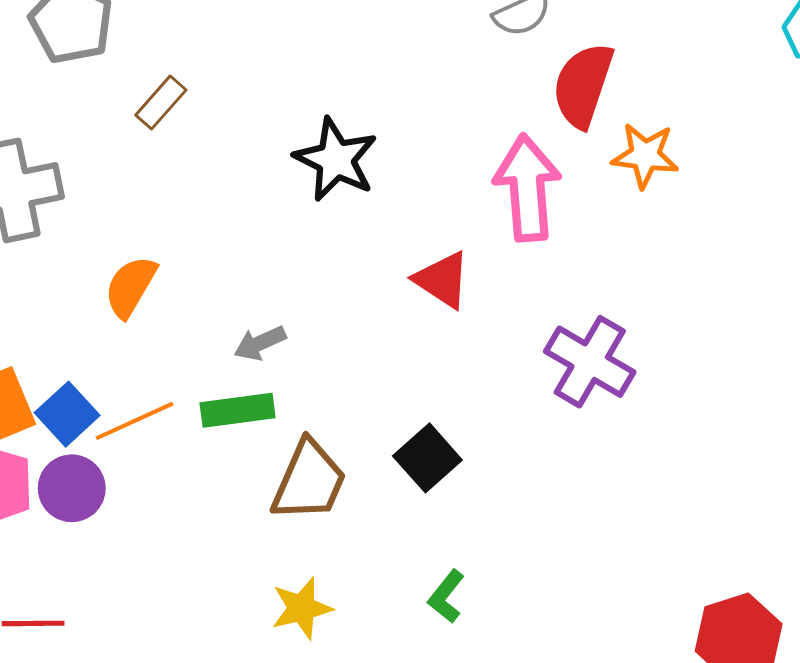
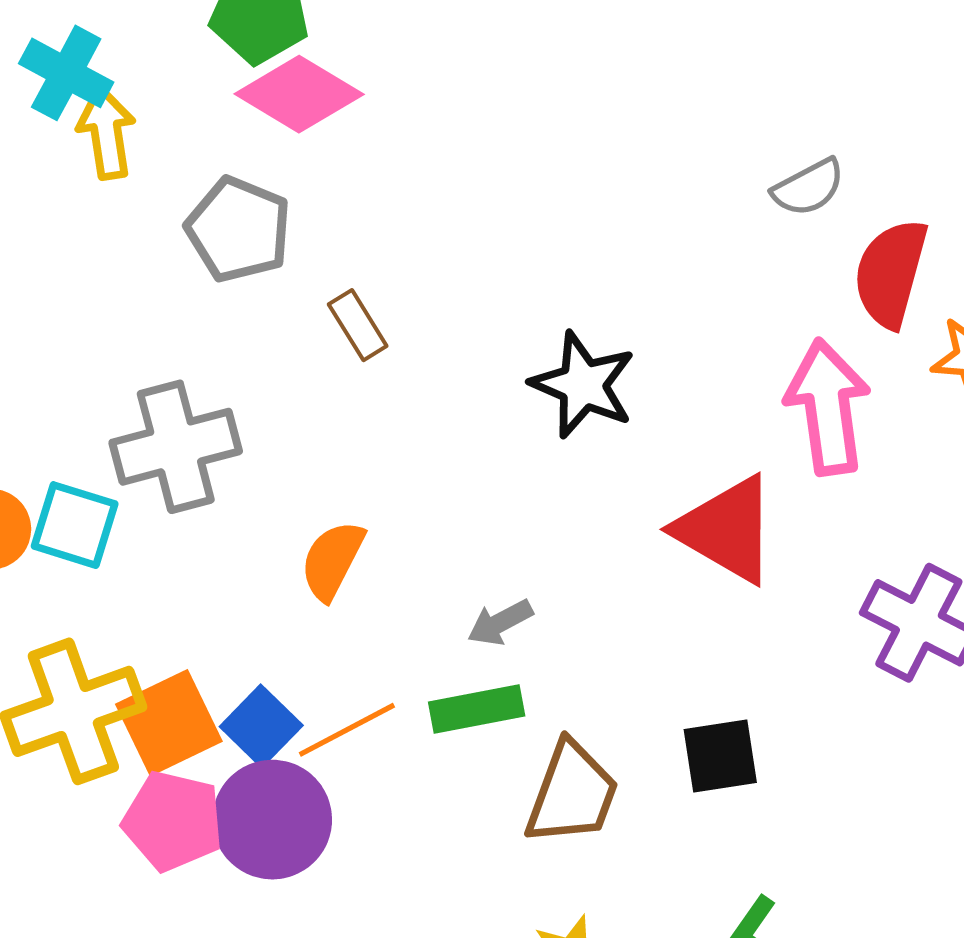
brown rectangle: (161, 103) -> (358, 325), turned -70
red triangle: (442, 280) -> (726, 530), size x1.5
black square: (427, 458) -> (720, 756), turned 36
purple circle: (72, 488) -> (272, 820), size x1.4

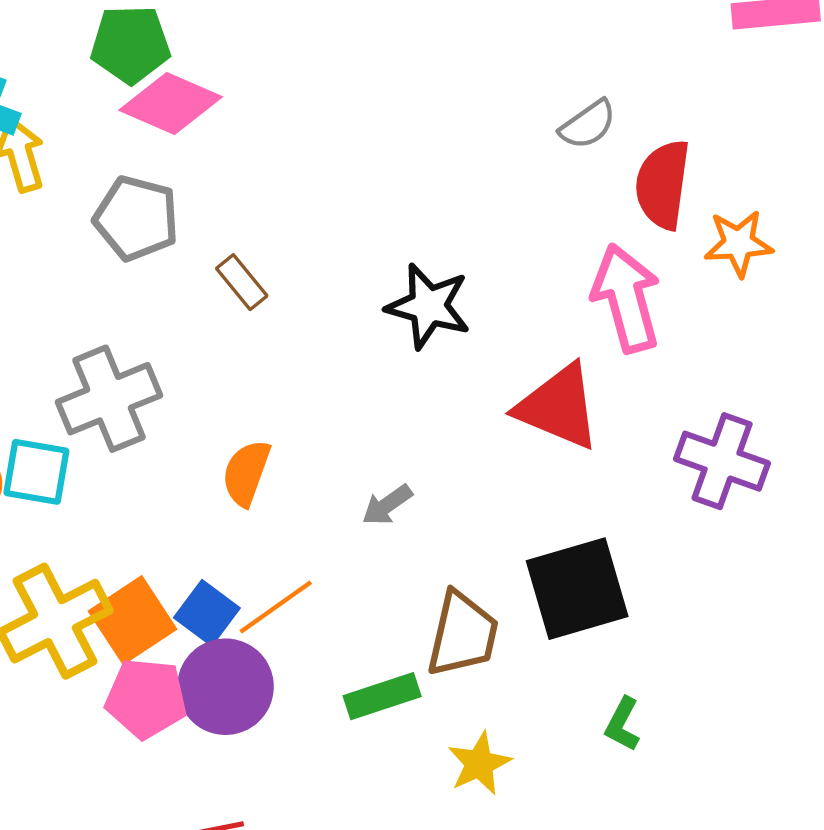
green rectangle: (477, 709) -> (382, 696), moved
black square: (720, 756) -> (577, 589), size x1.6

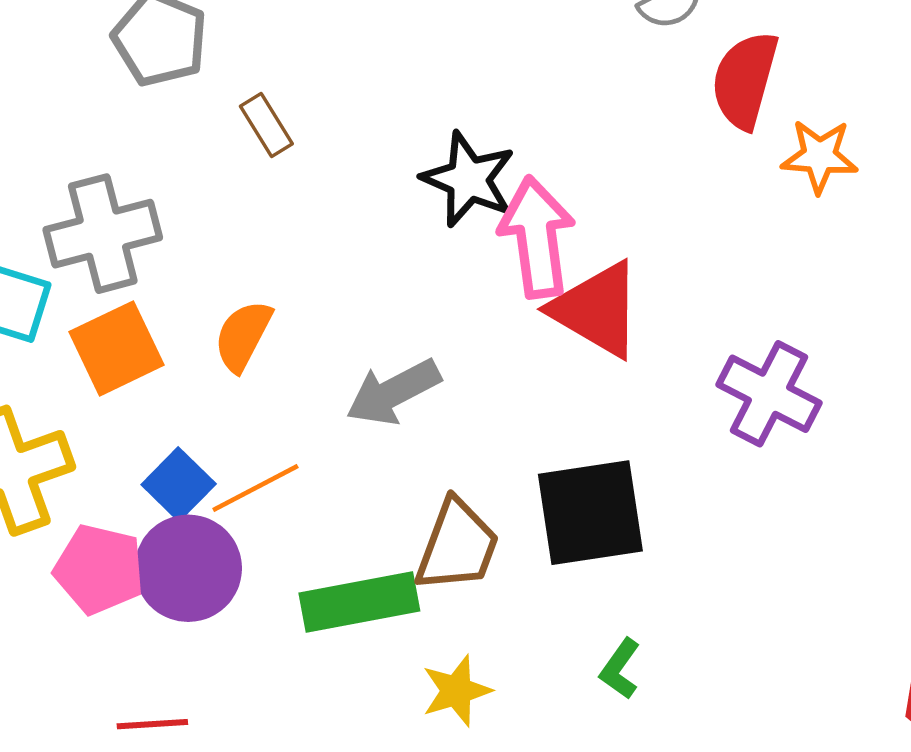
pink arrow: (626, 298) -> (537, 237), moved
gray arrow: (387, 505) -> (393, 392), size x1.6
orange square: (133, 620) -> (116, 348), moved
green rectangle: (382, 696) -> (359, 602), size x1.4

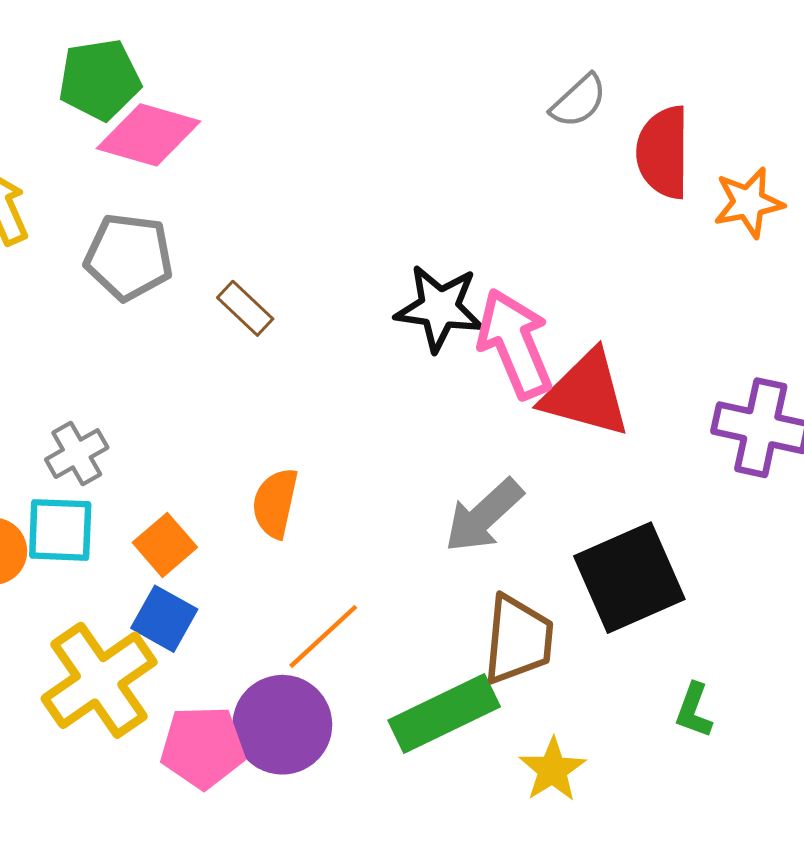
gray cross: (103, 234) -> (77, 454), moved, size x0.6
orange square: (116, 348) -> (165, 545), size x0.7
gray arrow: (393, 392) -> (484, 516), moved
blue square: (179, 484) -> (164, 619), moved

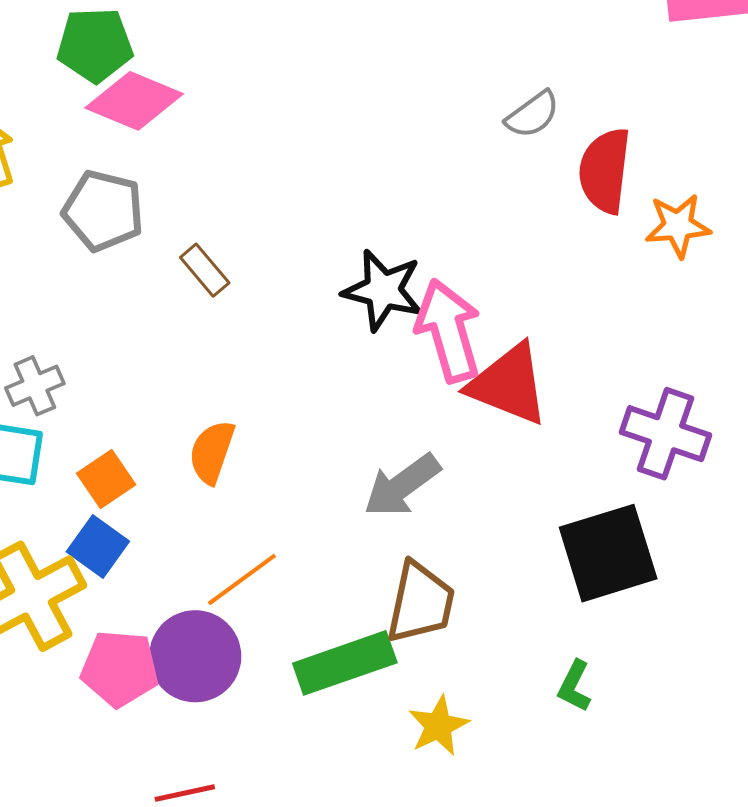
black square: (629, 578) -> (608, 553), moved

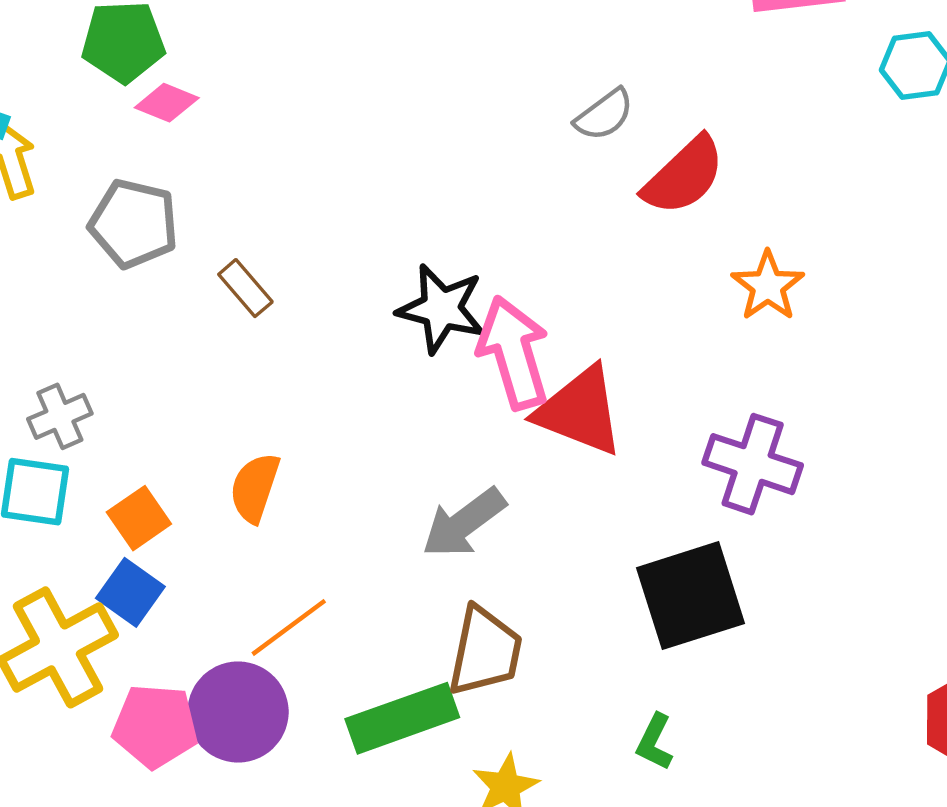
pink diamond: (134, 101) -> (167, 103), size x0.6
red semicircle: (605, 171) -> (684, 176), turned -140
orange star: (678, 226) -> (768, 286), moved, turned -30

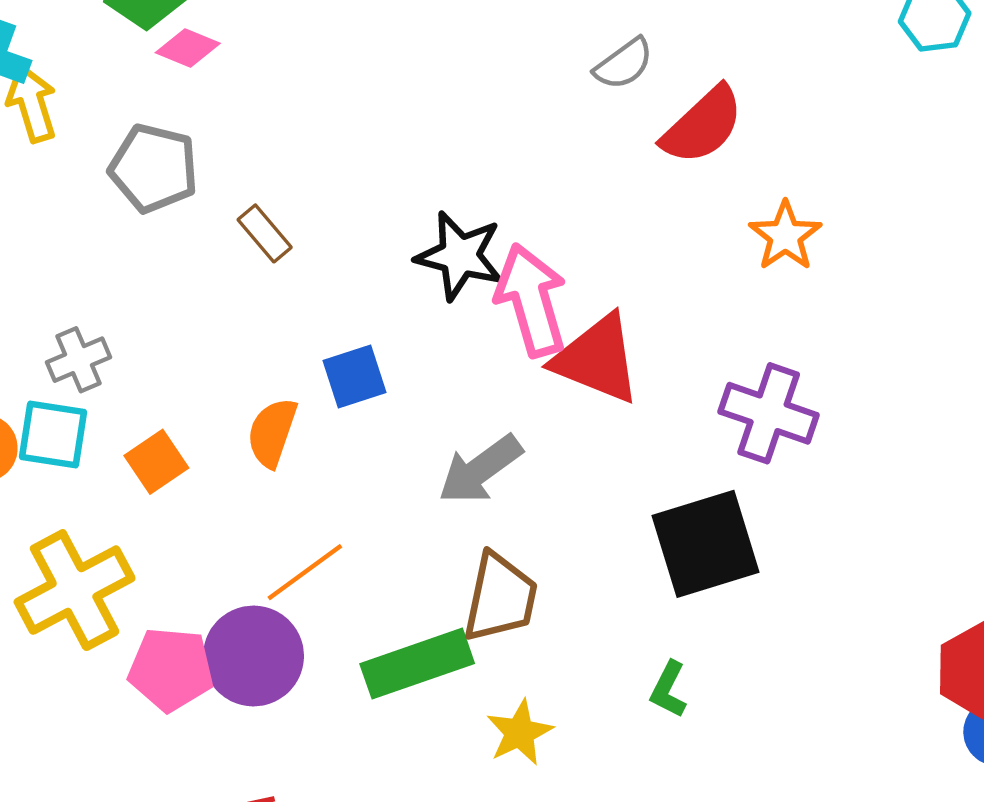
blue square: (130, 592) -> (355, 377), moved, turned 36

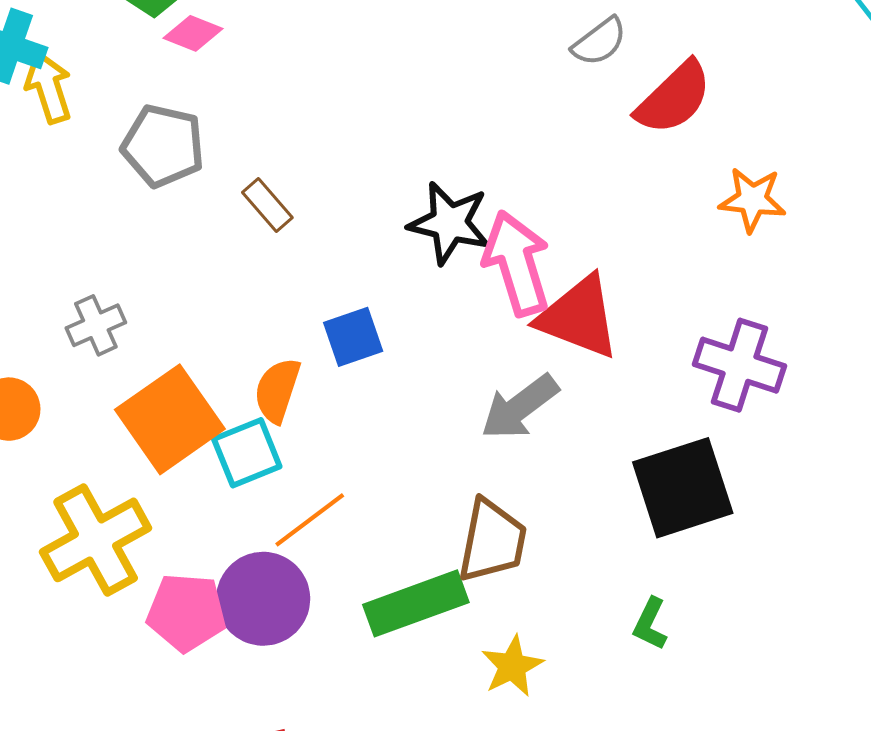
orange star: (785, 236) -> (752, 200), turned -30
cyan square: (53, 435) -> (247, 453), moved, turned -30
orange square: (156, 462) -> (170, 419), size x1.8
gray arrow: (480, 469) -> (520, 407), moved

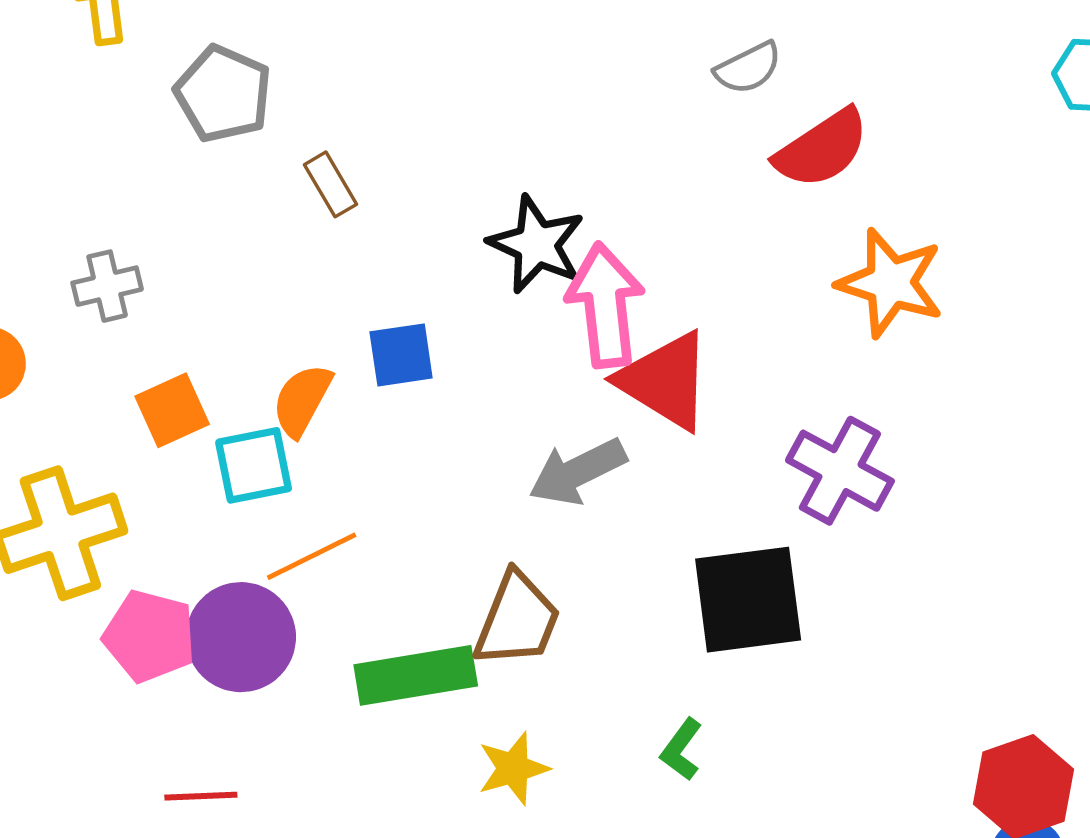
orange star: (752, 200) -> (891, 283), size x1.4
orange square: (170, 419) -> (172, 410), size x0.6

